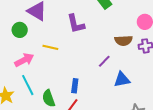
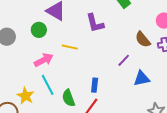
brown semicircle: (124, 41) -> (143, 39), turned 54

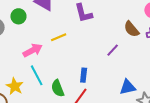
green circle: (39, 30) -> (18, 16), moved
yellow line: (70, 47) -> (59, 37), turned -35
blue triangle: (142, 78) -> (128, 87), moved

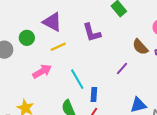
yellow line: (59, 37) -> (58, 47), moved
cyan line: (37, 75) -> (77, 79), moved

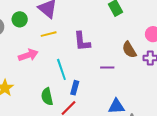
purple L-shape: (92, 33) -> (82, 41), moved
purple line: (122, 69) -> (107, 68), turned 40

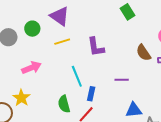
pink arrow: (28, 55) -> (31, 68), moved
purple line: (107, 68) -> (122, 80), moved

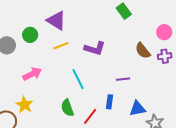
purple L-shape: (96, 47) -> (95, 48), turned -60
blue rectangle: (91, 94) -> (110, 102), moved

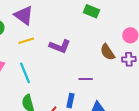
green rectangle: (124, 11) -> (92, 11), turned -35
cyan line: (78, 79) -> (25, 73), moved

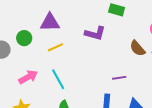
purple triangle: (24, 15) -> (50, 22), turned -30
purple L-shape: (60, 46) -> (95, 33), moved

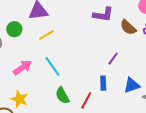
purple L-shape: (95, 33) -> (103, 14), moved
purple line: (119, 78) -> (113, 59), turned -40

